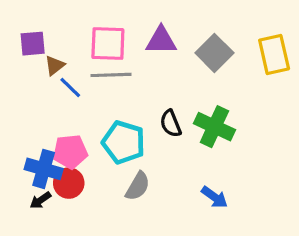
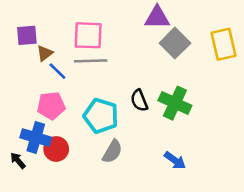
purple triangle: (161, 40) -> (157, 17), moved
pink pentagon: (70, 152) -> (51, 106), moved
black arrow: (41, 200) -> (18, 160), moved, turned 84

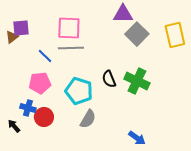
brown triangle: (45, 53) -> (12, 37), moved
blue cross: (36, 137) -> (28, 108), size x0.7
blue arrow: (175, 160) -> (137, 138), moved

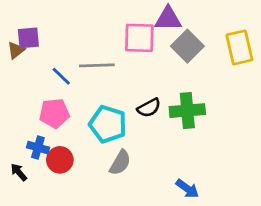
pink square: (69, 28) -> (139, 38), moved
black semicircle: (109, 79) -> (149, 108), turned -96
green cross: (137, 81) -> (187, 111), turned -30

